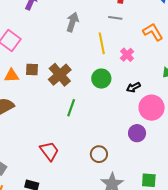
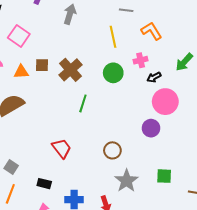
gray arrow: (72, 22) -> (70, 14), moved
orange L-shape: (153, 32) -> (151, 31), moved
pink cross: (127, 55) -> (141, 60), moved, turned 32
black arrow: (133, 87) -> (154, 77), moved

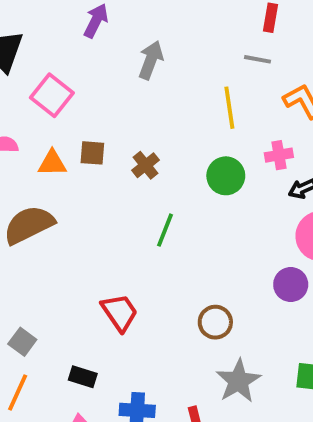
brown cross: (71, 70) -> (146, 165), size x0.6

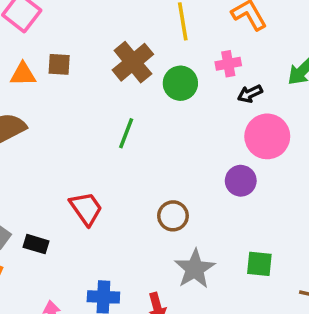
brown cross: (146, 165) -> (133, 62), moved, size x1.6
black rectangle: (83, 377) -> (36, 244), moved

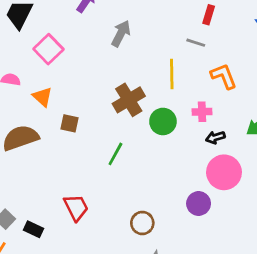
brown square: (59, 64) -> (69, 123), moved
orange triangle: (23, 74) -> (42, 97), turned 35

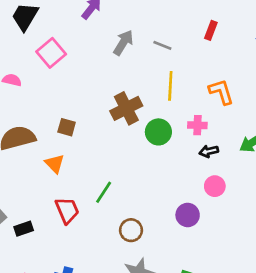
gray line: (196, 43) -> (162, 45), moved
orange triangle: (42, 97) -> (55, 164), moved
green line: (115, 154) -> (104, 192), moved
pink circle: (224, 172) -> (215, 186), size x0.6
black rectangle: (33, 229) -> (24, 229), turned -48

